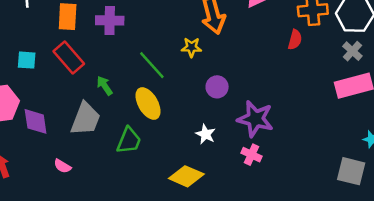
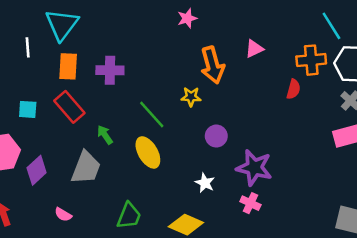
purple diamond: (36, 121) -> (37, 170), turned 56
green trapezoid: (129, 141) -> (129, 216), moved

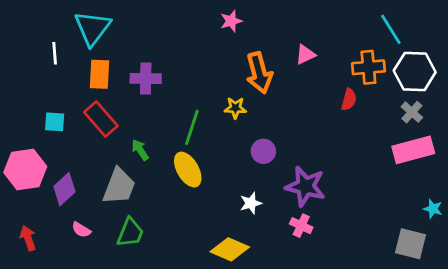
green line: (152, 115) -> (192, 127), turned 60
white star: (205, 183) -> (251, 203), turned 30
pink semicircle: (63, 215) -> (81, 230), moved
green trapezoid: (129, 216) -> (130, 233), moved

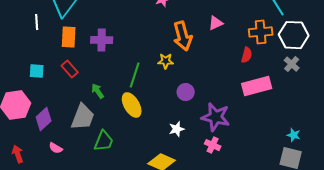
red rectangle: (101, 119) -> (70, 69), size x0.7
pink rectangle: (413, 150) -> (257, 86), moved
cyan star: (433, 209) -> (294, 135), moved
green trapezoid: (130, 233) -> (104, 141), moved

